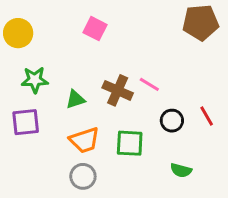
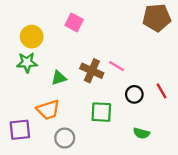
yellow circle: (18, 33) -> (32, 37), moved
purple square: (26, 122) -> (20, 130), moved
orange trapezoid: (84, 140) -> (48, 110), moved

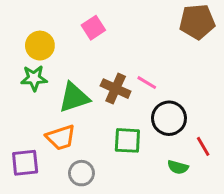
pink square: (74, 22) -> (93, 28), turned 30
green triangle: (59, 78) -> (74, 97), size x1.6
red line: (161, 91) -> (203, 146), moved
black circle: (134, 94) -> (169, 118), size x1.5

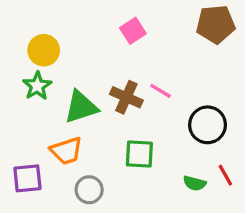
pink square: (93, 28) -> (133, 31), moved
green star: (34, 78) -> (37, 86), turned -30
black circle: (169, 118) -> (208, 125), moved
red line: (203, 146) -> (225, 175), moved

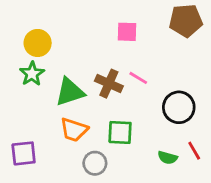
pink square: (133, 31) -> (127, 32), moved, turned 35
orange trapezoid: (66, 151) -> (74, 130), moved, turned 36
gray circle: (89, 190) -> (95, 163), moved

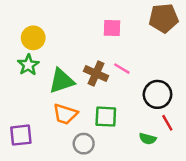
red line: (194, 151) -> (167, 123), moved

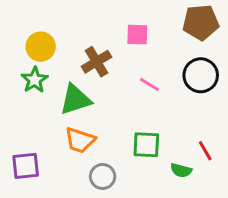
brown cross: (96, 73) -> (96, 62), moved, turned 35
black circle: (157, 94) -> (201, 75), moved
green square: (106, 117) -> (146, 145), moved

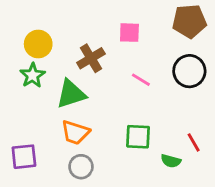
gray circle: (103, 176) -> (81, 167), moved

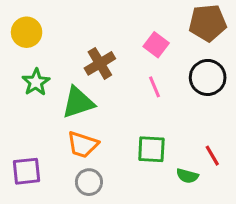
pink square: (129, 33) -> (156, 45), moved, turned 35
yellow circle: (38, 44) -> (27, 32), moved
pink line: (141, 80) -> (155, 87), turned 36

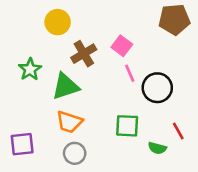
yellow circle: (27, 32) -> (58, 22), moved
pink square: (156, 45) -> (122, 46), moved
black circle: (208, 77) -> (157, 88), moved

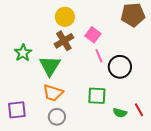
yellow circle: (58, 22) -> (65, 17), moved
green triangle: (65, 86) -> (50, 66), turned -40
red line: (178, 131) -> (139, 110), moved

